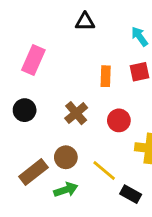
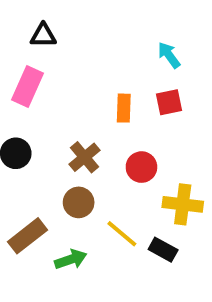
black triangle: (85, 22) -> (43, 35), moved
brown circle: (66, 157) -> (79, 202), moved
black rectangle: (131, 194) -> (163, 250), moved

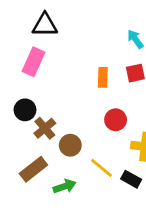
black triangle: (43, 35) -> (45, 25), size x1.4
brown cross: (84, 157) -> (45, 128), moved

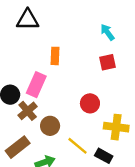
pink rectangle: (33, 62) -> (36, 85), moved
orange rectangle: (103, 77) -> (55, 56), moved

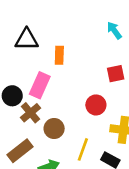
black triangle: (28, 20) -> (27, 40), moved
red square: (107, 62) -> (116, 74), moved
yellow line: (77, 146) -> (83, 149), turned 70

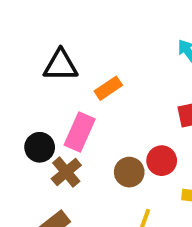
orange rectangle: (59, 55) -> (108, 88), turned 54
brown circle: (54, 129) -> (129, 172), moved

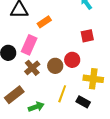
brown cross: (66, 172) -> (32, 68), moved

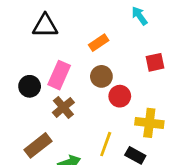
orange rectangle: (44, 22) -> (99, 43), moved
red square: (87, 36) -> (155, 62), moved
brown circle: (55, 66) -> (101, 76), moved

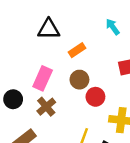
black triangle: (45, 26) -> (49, 29), moved
black circle: (30, 86) -> (13, 99), moved

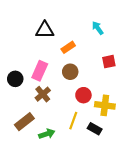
red circle: (95, 97) -> (83, 95), moved
black circle: (13, 99) -> (15, 79), moved

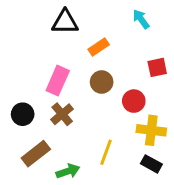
black circle: (15, 79) -> (23, 114), moved
red circle: (83, 95) -> (134, 101), moved
black rectangle: (95, 129) -> (151, 164), moved

